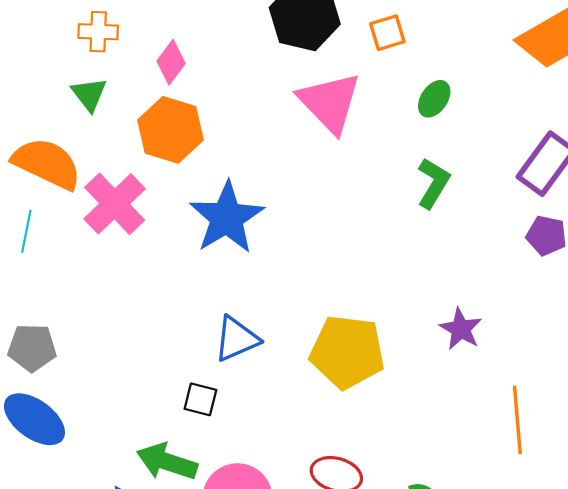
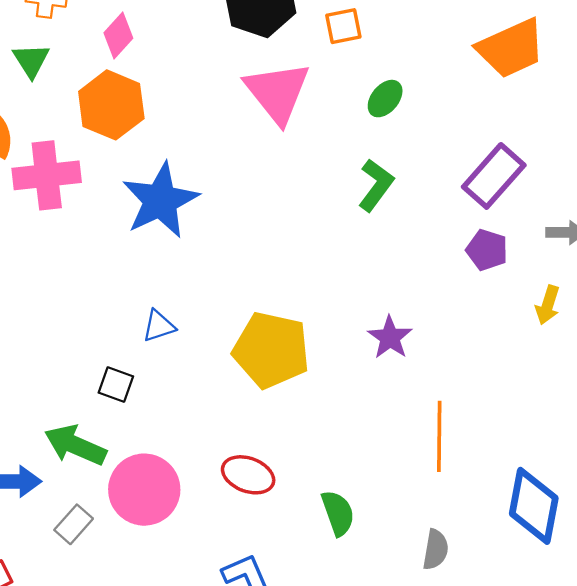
pink cross: (115, 204) -> (47, 175), turned 32
blue triangle: (237, 339) -> (159, 326), size x0.7

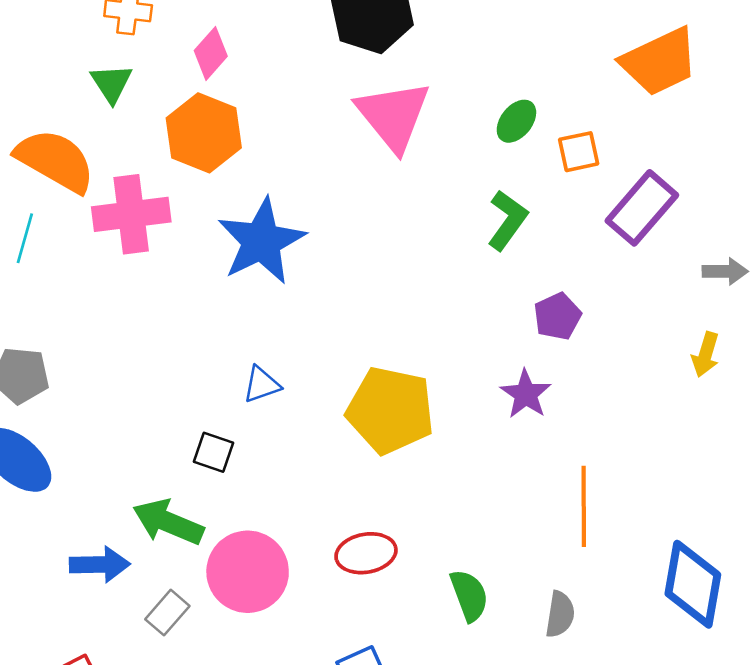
orange square: (343, 26) -> (579, 152), moved
purple pentagon: (487, 250) -> (557, 316), moved, turned 30
red ellipse: (248, 475) -> (366, 553), turned -30
gray semicircle: (436, 550) -> (560, 614), moved

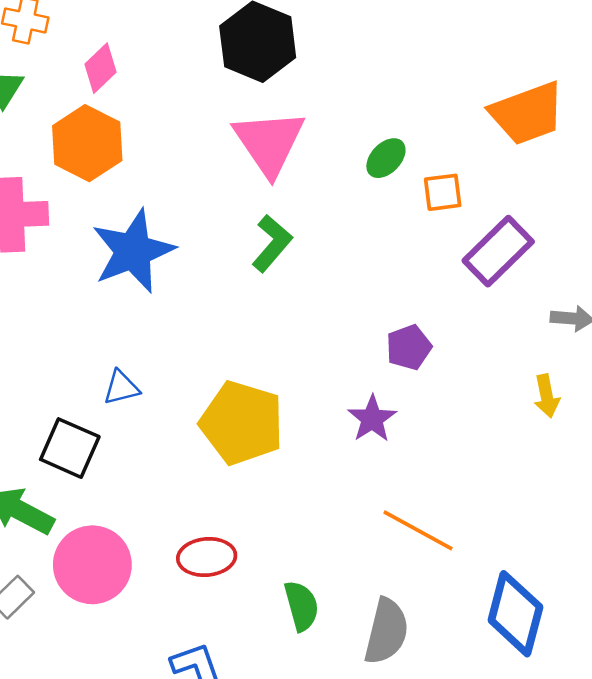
green L-shape: (507, 220) -> (272, 243), moved
yellow arrow: (706, 354) -> (547, 396), turned -33
black square: (213, 452) -> (70, 448), size x1.5
orange line: (584, 506) -> (418, 530), turned -66
gray semicircle: (560, 614) -> (386, 631), size x1.5

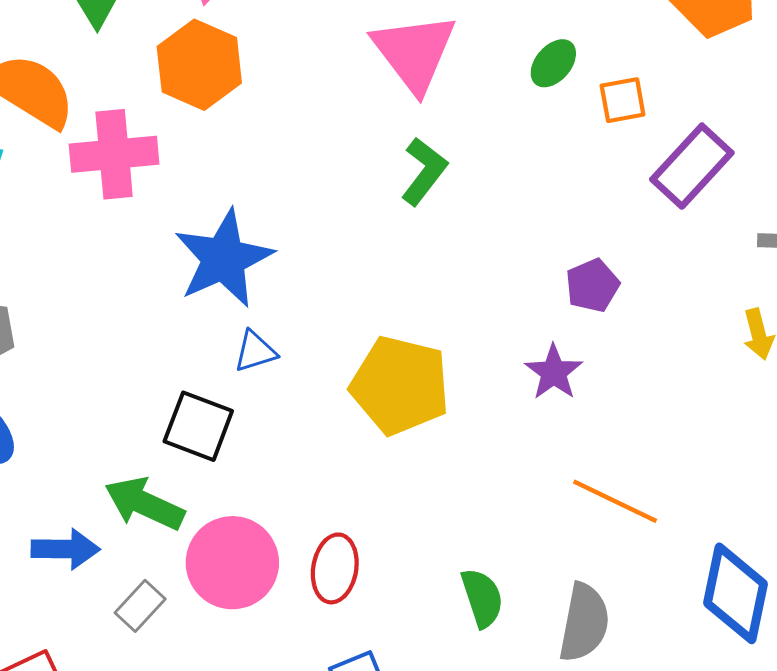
blue star: (133, 251) -> (224, 259), moved
red ellipse: (207, 557) -> (335, 568), moved, turned -72

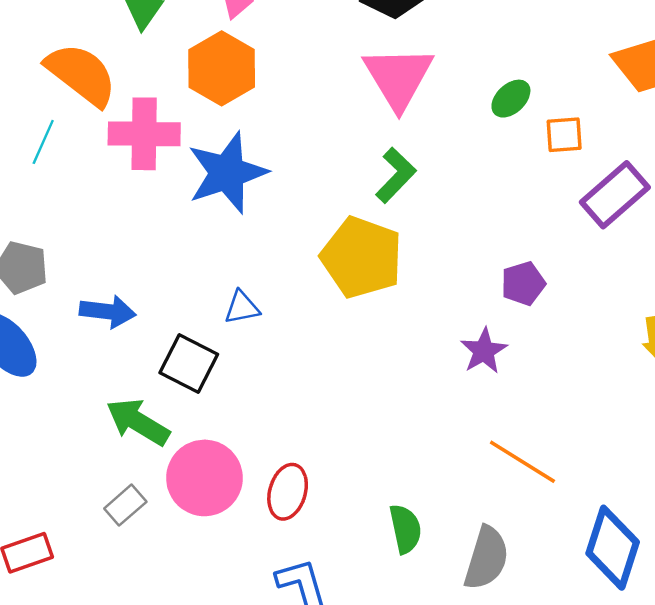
blue star: (224, 259) -> (227, 173), moved
yellow pentagon: (400, 385) -> (362, 257), moved
blue arrow: (65, 549) -> (108, 311), moved

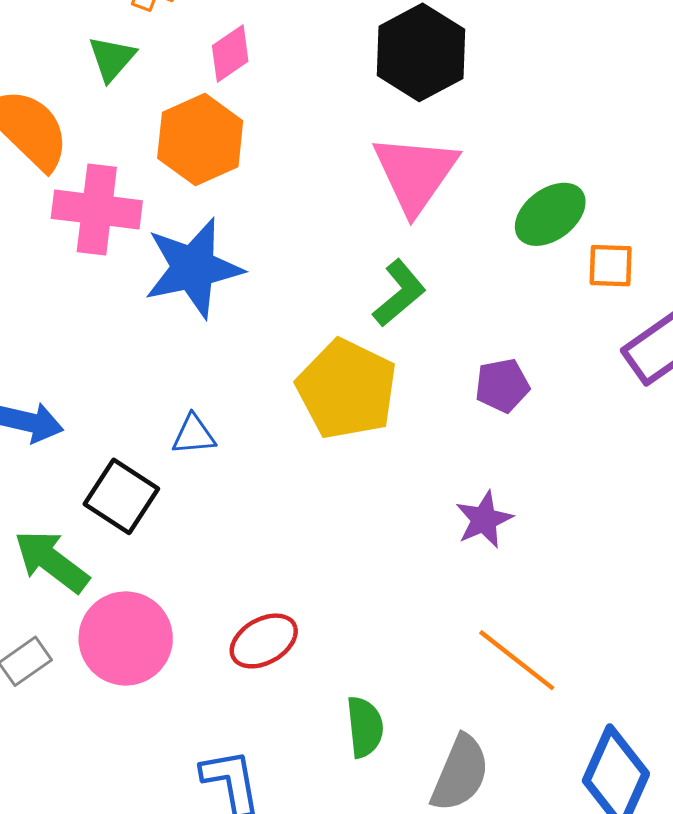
green ellipse: (511, 99) -> (550, 214), size x1.4
purple pentagon: (523, 283) -> (502, 385), moved
red ellipse: (288, 492) -> (264, 641), moved, turned 38

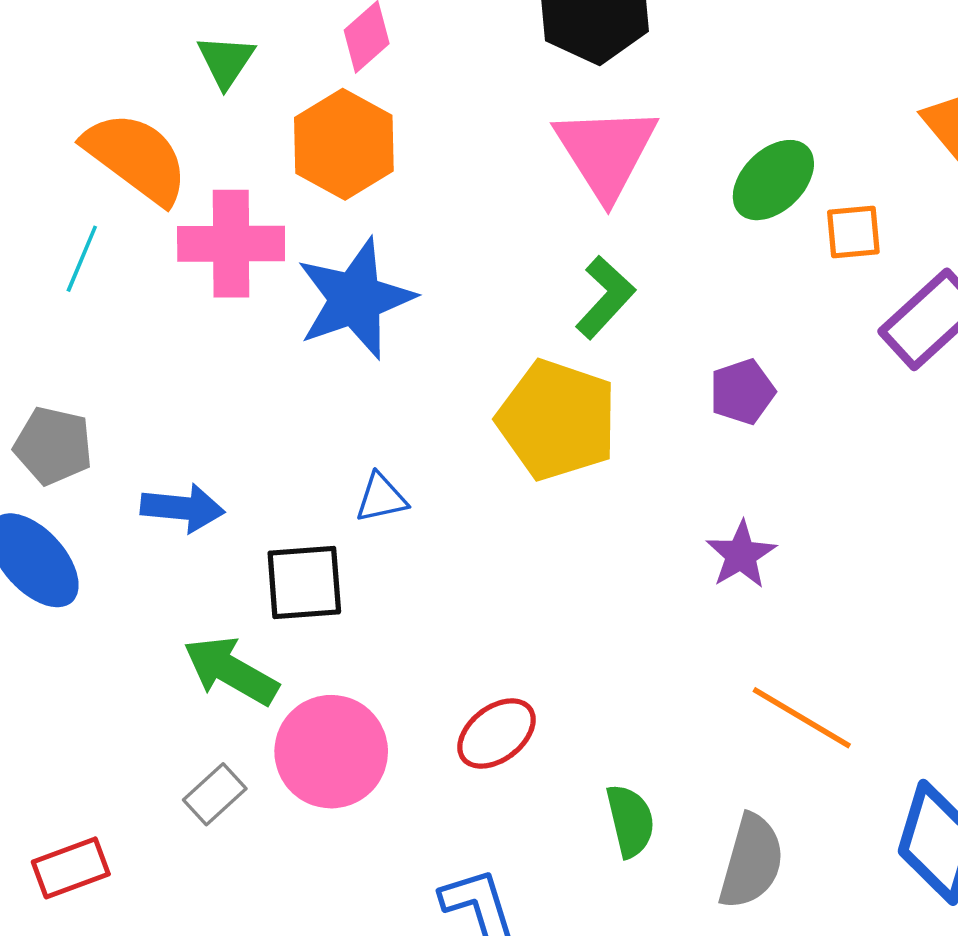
black square: (121, 496) -> (304, 583), turned -30

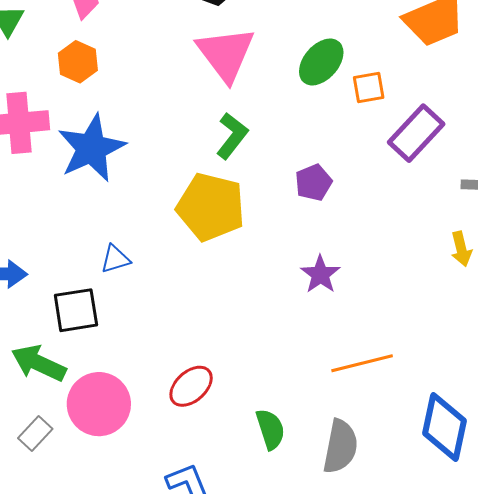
orange hexagon: (344, 144) -> (78, 62), size x0.7
orange line: (802, 718) -> (362, 363), turned -40

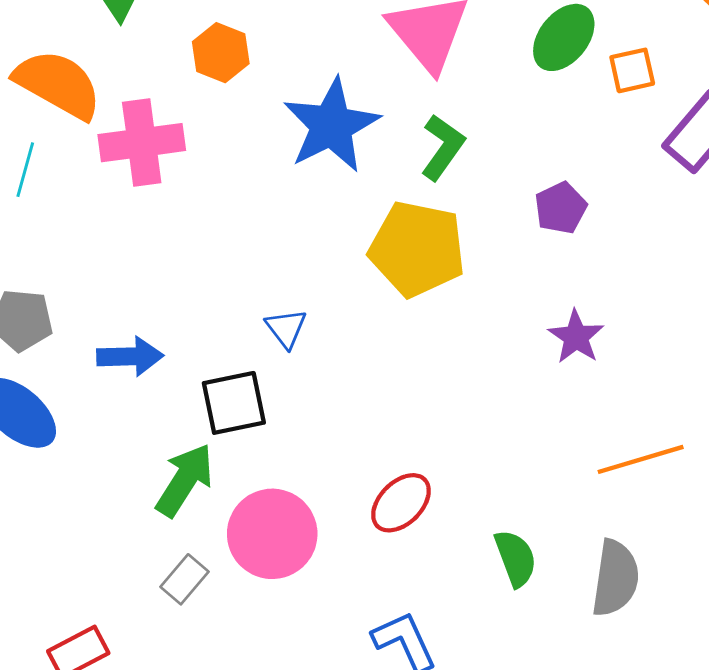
blue star: (91, 148) -> (331, 125), moved
blue triangle: (115, 259) -> (286, 328), turned -48
green arrow: (39, 363) -> (185, 480), turned 100

